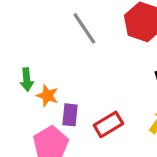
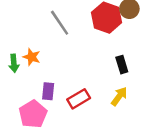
orange star: (48, 96) -> (32, 57), moved

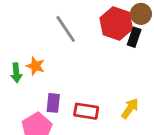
black rectangle: (122, 65) -> (134, 37), moved, turned 36
red rectangle: (79, 99) -> (86, 111), turned 40

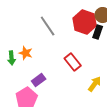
purple rectangle: (53, 103) -> (39, 80), turned 48
red rectangle: (86, 111) -> (73, 62), moved, turned 42

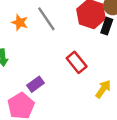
orange star: (26, 53) -> (20, 22), moved

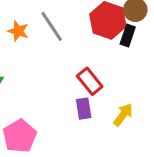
purple rectangle: (35, 84) -> (84, 109), moved, turned -63

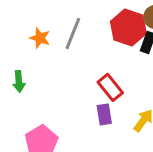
gray line: (52, 26) -> (73, 33), turned 56

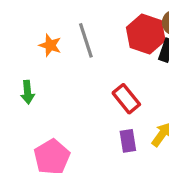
gray line: (73, 33) -> (86, 40), turned -40
purple rectangle: (104, 114) -> (128, 141), moved

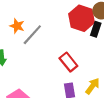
gray line: (86, 40) -> (32, 35), moved, turned 60

